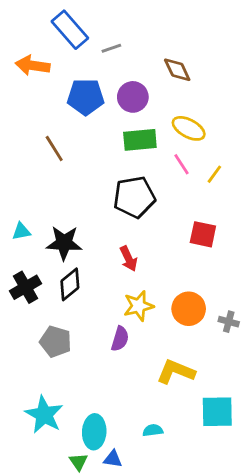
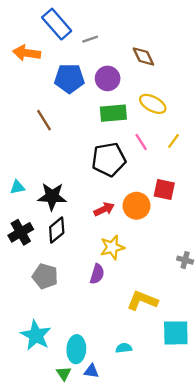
pink line: (181, 164) -> (141, 142), moved
red arrow: (129, 259) -> (104, 209), turned -90
orange circle: (189, 309) -> (136, 206), moved

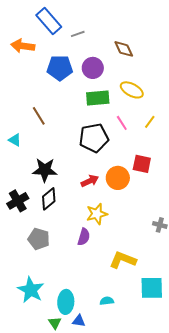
brown line: (44, 120) -> (39, 116), moved
cyan triangle: (17, 187) -> (15, 140), moved, turned 40

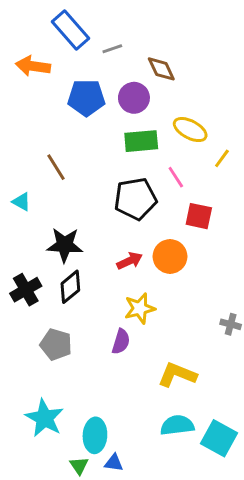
brown diamond: (124, 49) -> (161, 69), moved
yellow line: (150, 122) -> (222, 158), moved
red square: (142, 164) -> (199, 216), moved
cyan square: (152, 288) -> (219, 438), moved, turned 30
cyan semicircle: (107, 301) -> (177, 425), moved, size x1.6

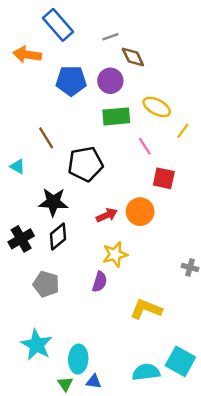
gray line: (112, 49) -> (110, 37), moved
black pentagon: (135, 199) -> (85, 164), moved
cyan semicircle: (177, 425) -> (146, 372), moved

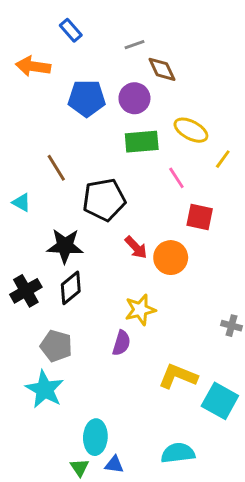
blue rectangle: (58, 25) -> (71, 30), size x0.6
red arrow: (107, 215) -> (136, 247), moved, turned 72
cyan star: (37, 345) -> (45, 389), moved
cyan square: (180, 361) -> (220, 401), moved

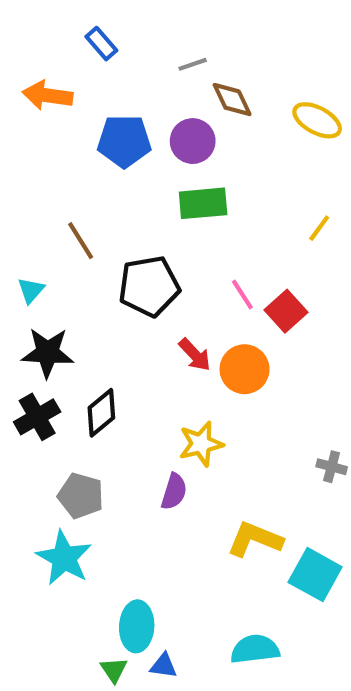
yellow ellipse: (191, 130) -> (317, 120), moved
pink line: (176, 178) -> (242, 295), moved
cyan triangle: (22, 203) -> (31, 290), turned 42
red square: (200, 217) -> (286, 311), turned 36
black star: (65, 246) -> (47, 353), moved

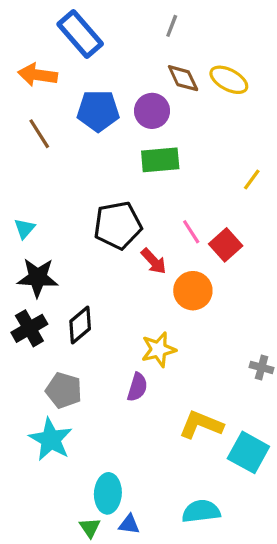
blue rectangle: (101, 44) -> (80, 34), size x1.8
gray line: (193, 64) -> (172, 26), moved, turned -50
yellow ellipse: (317, 120) -> (229, 80), moved
brown line: (81, 241) -> (39, 134), moved
red arrow: (195, 355) -> (154, 261), moved

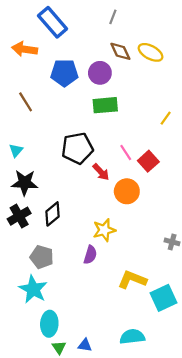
brown line: (39, 134) -> (26, 102), moved
cyan square: (248, 452) -> (163, 298), turned 36
cyan ellipse: (108, 493) -> (49, 324), moved

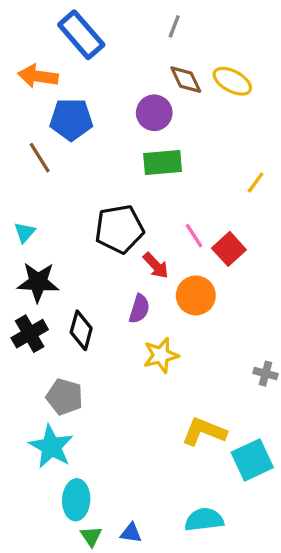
blue pentagon: (64, 73) -> (71, 119), moved
black diamond: (53, 214) -> (81, 330), turned -35
purple semicircle: (90, 255) -> (139, 309), moved

